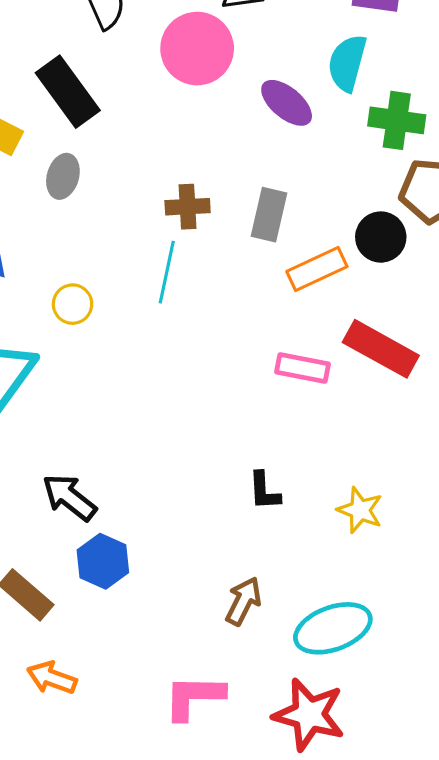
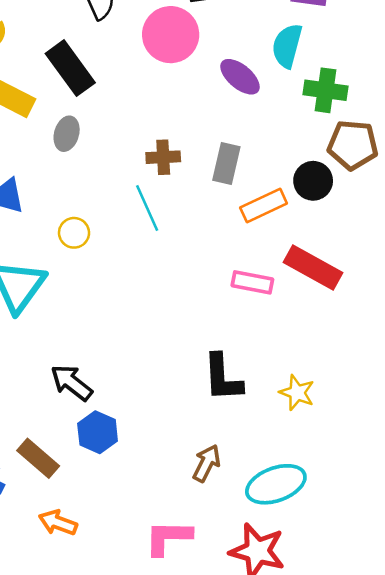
cyan line: (167, 272) -> (147, 208), turned -36
black L-shape: (264, 491) -> (223, 378), size x1.6

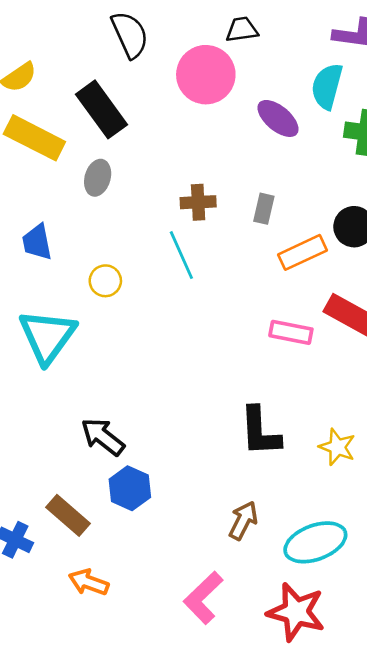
gray rectangle: (226, 163) -> (264, 209), size x0.7
pink L-shape: (168, 538) -> (203, 598), turned -45

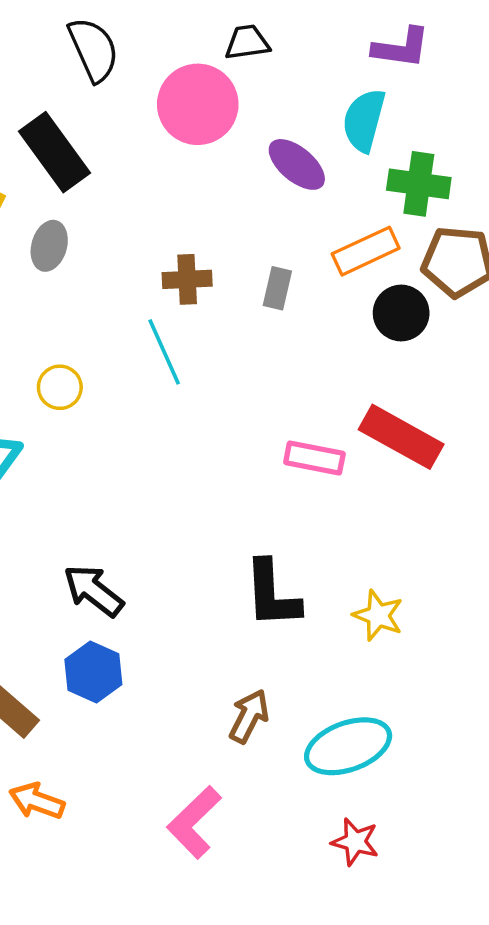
orange rectangle: (302, 252) -> (366, 251), moved
black arrow: (103, 437) -> (93, 591), moved
red star: (296, 612) -> (355, 842), moved, size x0.6

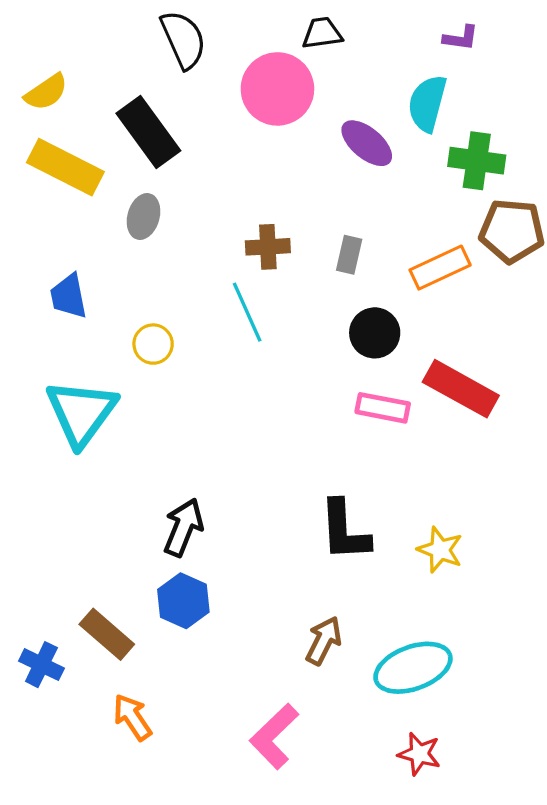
purple L-shape: (401, 48) -> (461, 38), size x0.7
orange rectangle: (366, 251) -> (440, 268), moved
black circle: (401, 313) -> (375, 333), moved
black arrow: (93, 591) -> (183, 527), turned 74
orange arrow: (37, 801) -> (132, 717), turned 36

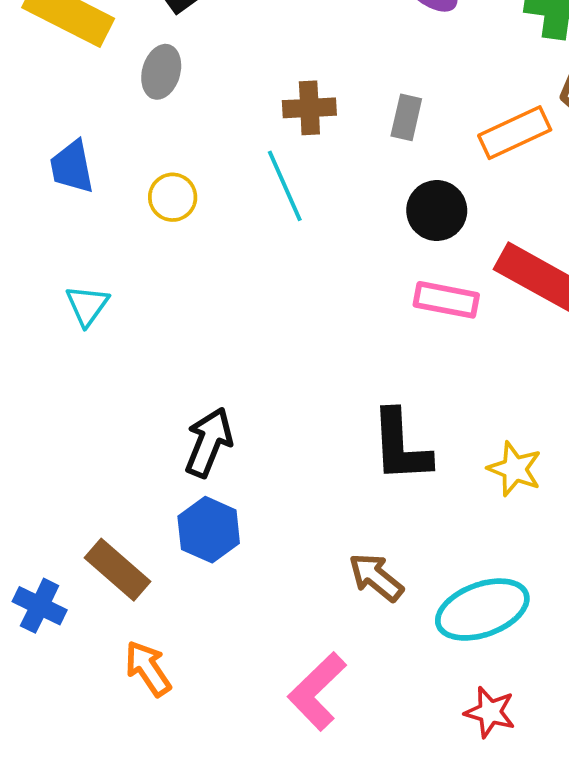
yellow circle: (153, 344) -> (173, 197), moved
cyan triangle: (81, 413) -> (87, 306), size x0.5
brown arrow: (324, 641) -> (376, 577), turned -78

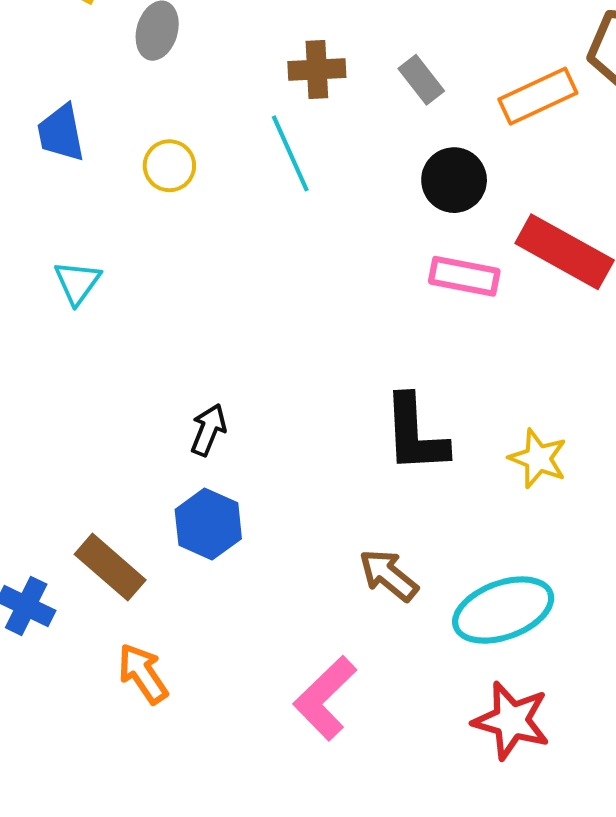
gray rectangle: (406, 117) -> (421, 80), turned -51
black arrow: (209, 442) -> (208, 430), size x0.7
red star: (490, 712) -> (511, 721), size x1.4

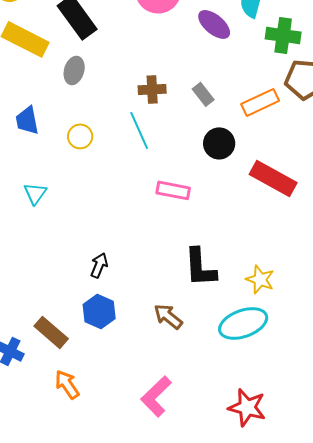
pink rectangle: (464, 276) -> (173, 190), moved
brown arrow: (389, 575) -> (168, 316), moved
cyan ellipse: (503, 610) -> (243, 323), moved

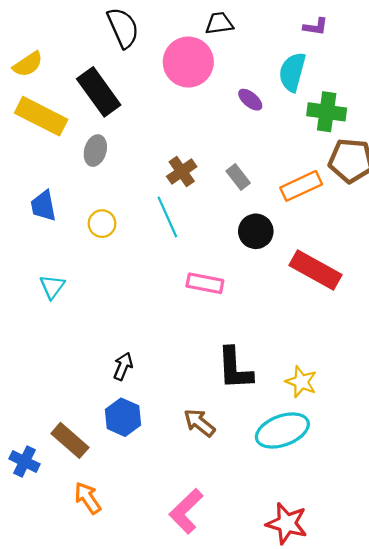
purple ellipse: (214, 24) -> (250, 100), size x0.7
brown cross: (152, 89) -> (182, 172), turned -32

